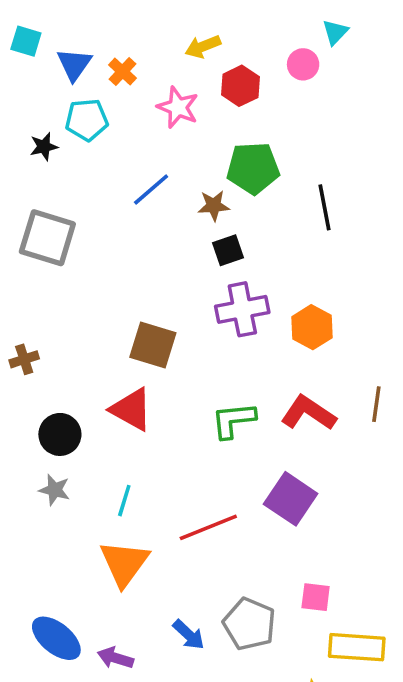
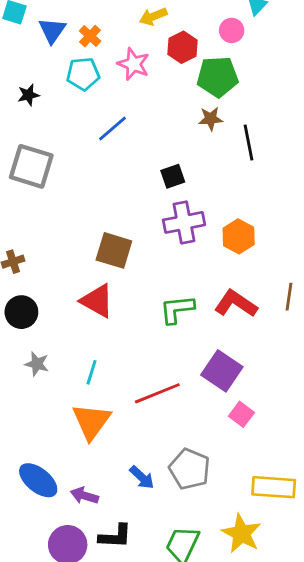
cyan pentagon: (87, 120) -> (83, 74), moved
green pentagon: (253, 168) -> (218, 77), moved
brown star: (214, 206) -> (211, 119), moved
black circle: (60, 434) -> (21, 312), moved
pink square: (316, 597) -> (241, 414), moved, turned 30

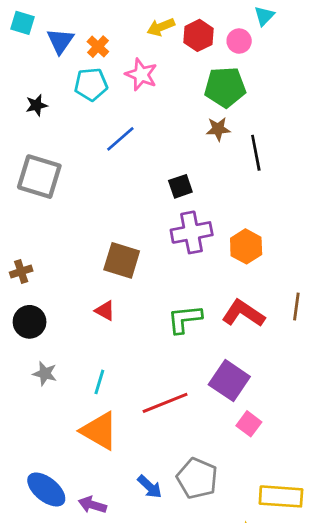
red hexagon: (183, 47) -> (199, 35), moved
red triangle: (97, 301) -> (105, 311), size x0.6
orange triangle: (91, 421) -> (99, 431), turned -36

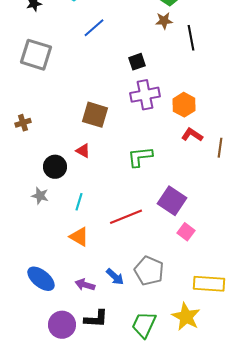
red L-shape: (243, 313) -> (192, 135), moved, size x0.7
black circle: (30, 322) -> (55, 167), moved
orange triangle: (99, 431) -> (79, 237), size x0.7
purple arrow: (92, 505) -> (85, 285), moved

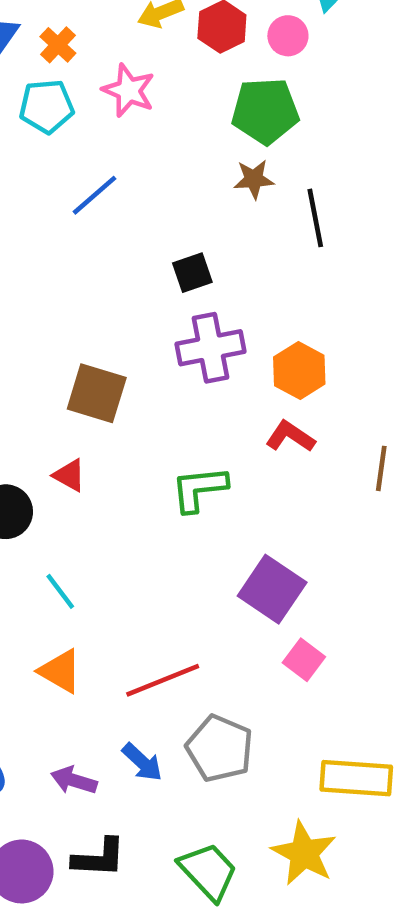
red L-shape: (192, 135) -> (290, 437), moved
cyan line: (79, 202) -> (60, 591), turned -54
red line: (126, 217) -> (163, 680), moved
green trapezoid: (144, 325) -> (208, 871), turned 112

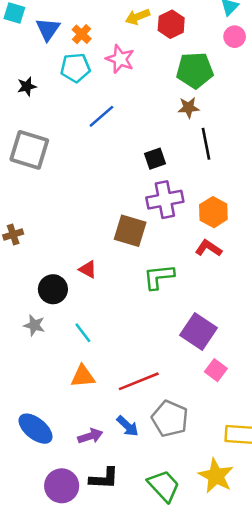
pink circle: (288, 36) -> (235, 37), moved
black line: (315, 218) -> (206, 144), moved
brown square: (97, 393) -> (130, 231), moved
orange triangle: (60, 671) -> (83, 376), turned -35
purple arrow: (74, 780) -> (90, 436), turned 145

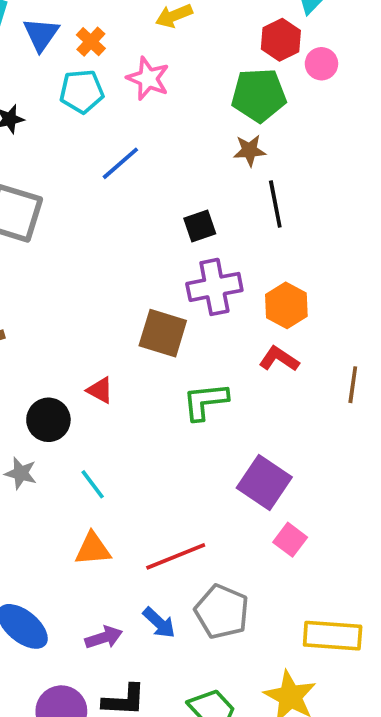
red hexagon: (171, 24) -> (281, 40), moved
pink circle: (235, 37) -> (321, 64), moved

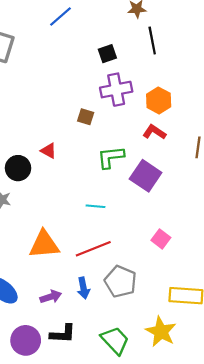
brown square: (163, 333) -> (86, 117), size x0.6
purple square: (264, 483) -> (146, 176), moved
cyan line: (93, 484) -> (95, 206), moved, turned -48
orange triangle: (93, 549) -> (44, 244), size x1.4
blue arrow: (159, 623) -> (83, 288), turned 36

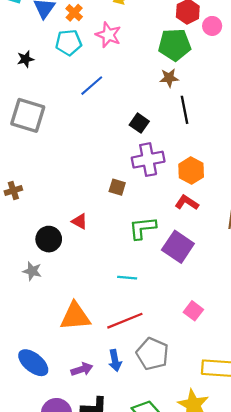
black square: (107, 54) -> (139, 123), turned -36

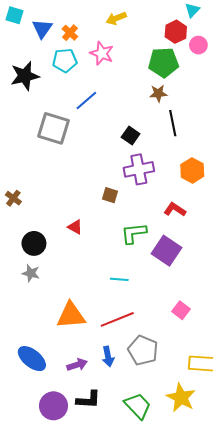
black star: (26, 59) -> (25, 76), size x1.8
gray square: (28, 115) -> (53, 128), moved
orange hexagon: (191, 171) -> (192, 170), moved
brown cross: (13, 190) -> (13, 198), turned -35
black circle: (49, 239) -> (34, 243), moved

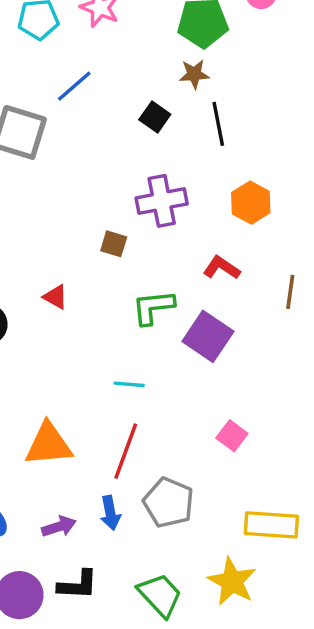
black square: (131, 135) -> (155, 117), moved
red line: (117, 319) -> (126, 451), turned -48

